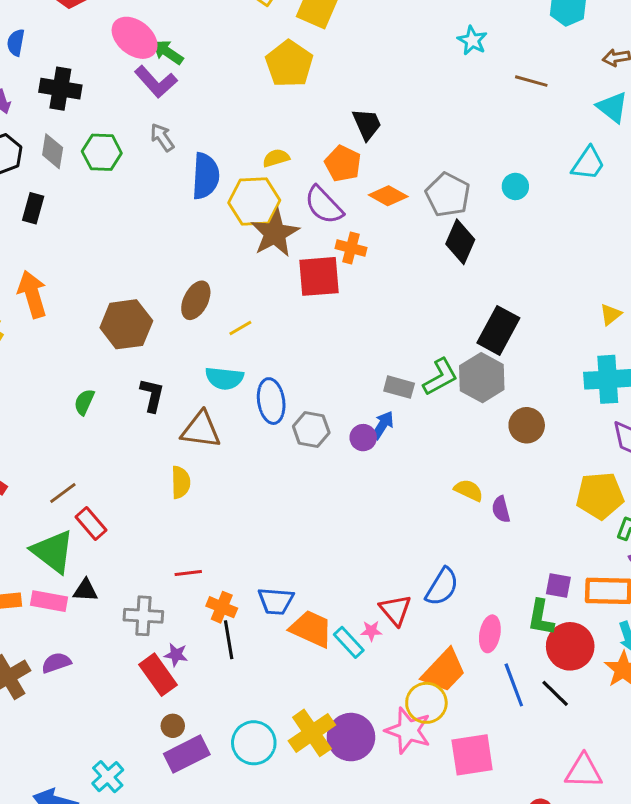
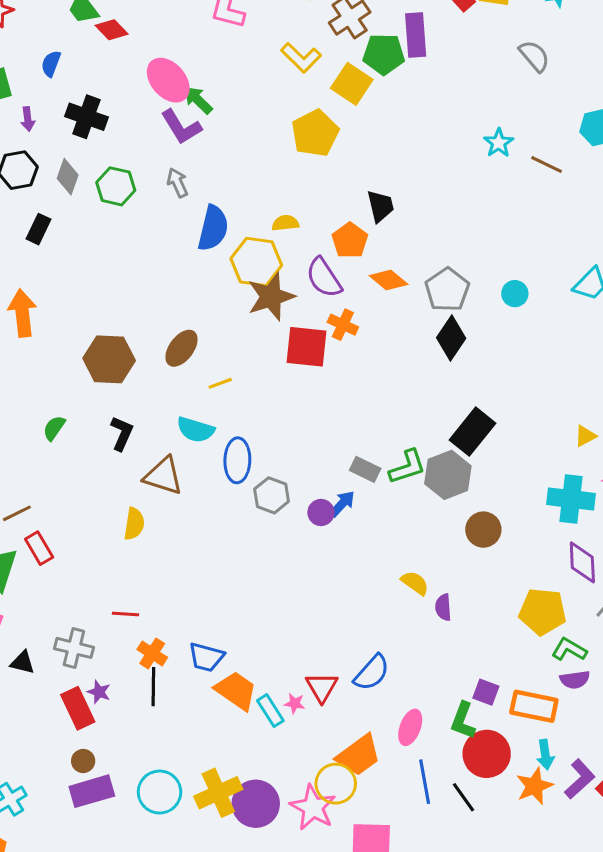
brown line: (531, 81) -> (547, 165), moved
black triangle: (85, 590) -> (23, 662), moved

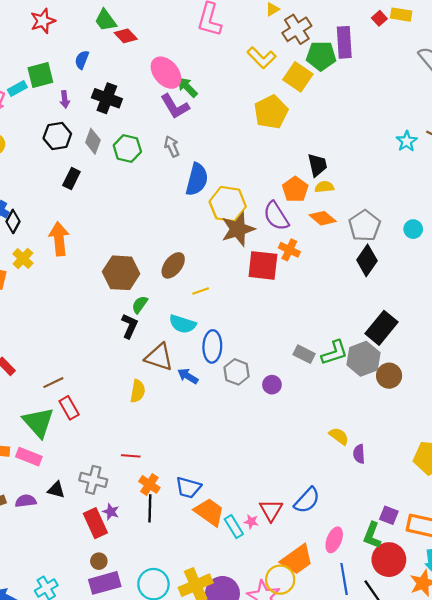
cyan star: (499, 143) -> (407, 141), moved
yellow semicircle: (285, 223) -> (324, 187), moved
green semicircle: (54, 428) -> (140, 305), moved
blue arrow: (342, 504) -> (188, 376), moved, turned -102
brown circle: (483, 530) -> (389, 376), moved

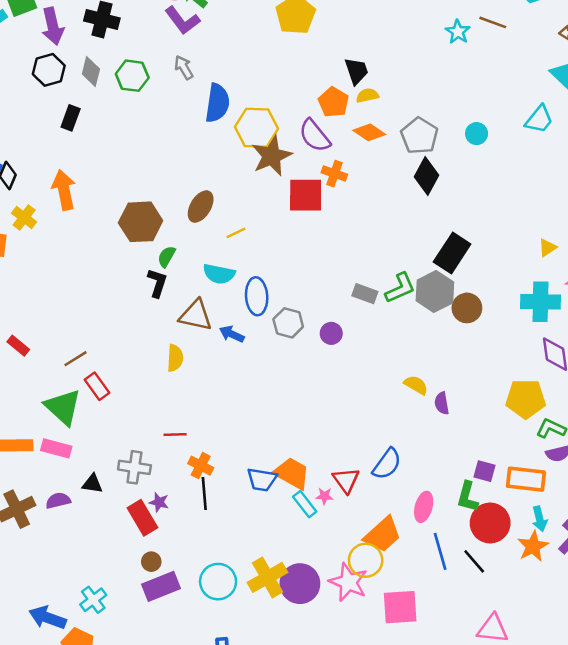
purple arrow: (65, 99) -> (53, 26), size x1.8
blue trapezoid: (188, 488) -> (262, 480), moved
orange trapezoid: (209, 512) -> (292, 473), moved

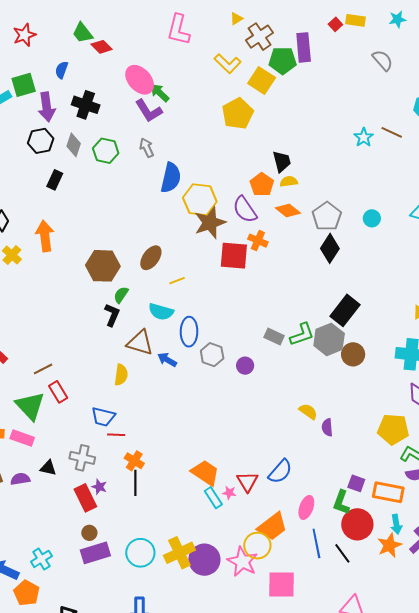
blue trapezoid: (262, 480) -> (103, 417), moved

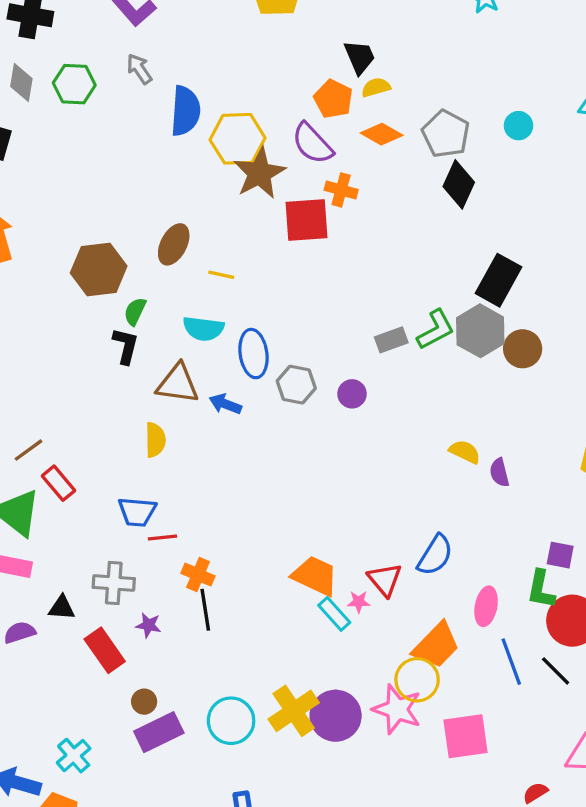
yellow line: (177, 281) -> (221, 275), turned 42
gray rectangle: (274, 337) -> (391, 340), turned -36
red rectangle: (85, 498) -> (105, 650), moved

